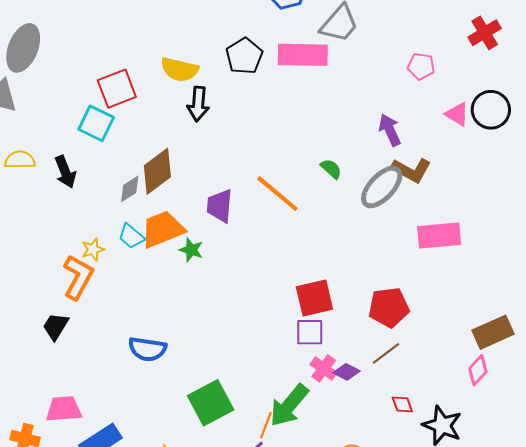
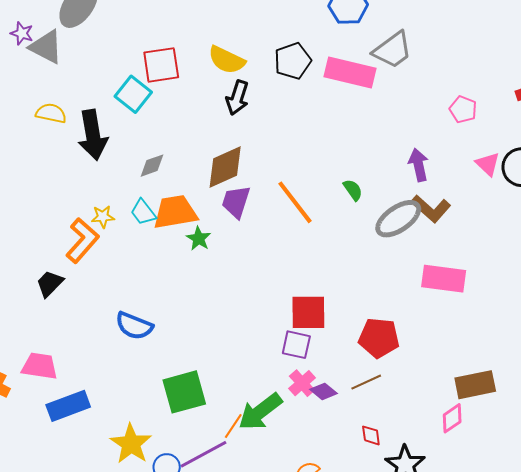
brown diamond: (157, 171) -> (225, 167), moved
black arrow: (65, 172) -> (93, 135), size x1.5

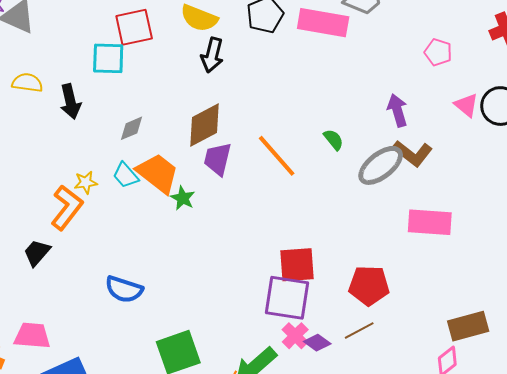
cyan square: (133, 94) -> (108, 58), turned -33
black arrow: (93, 135) -> (70, 102), size x0.7
orange trapezoid: (175, 212) -> (158, 173), turned 51
purple square: (296, 345) -> (287, 298), size x1.6

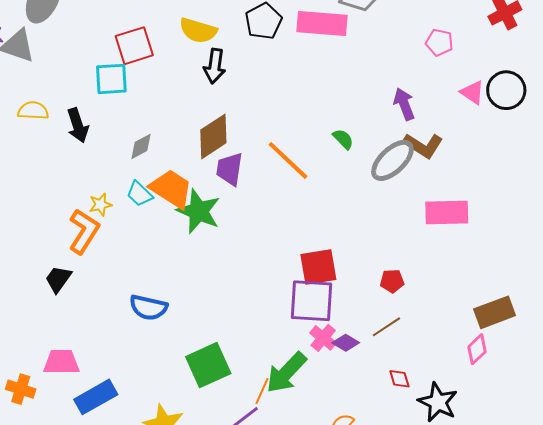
green star: (183, 198) -> (198, 211), size x1.8
red pentagon: (369, 285) -> (392, 281), size x0.6

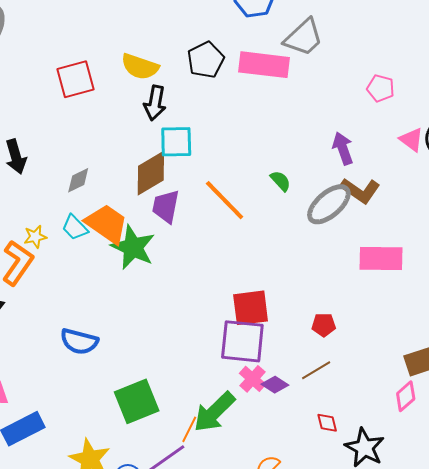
cyan square: (111, 79) -> (176, 142), moved

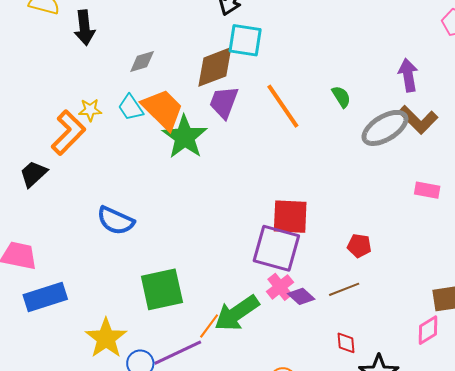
pink rectangle: (381, 258) -> (427, 190), size x0.6

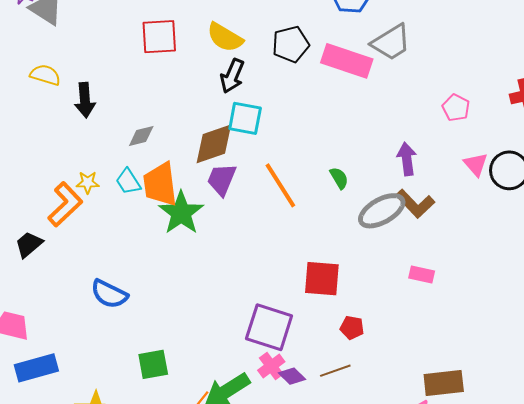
orange trapezoid: (163, 109) -> (160, 184), turned -144
red square: (290, 217) -> (322, 279), moved
green square: (162, 289) -> (153, 364), size x0.7

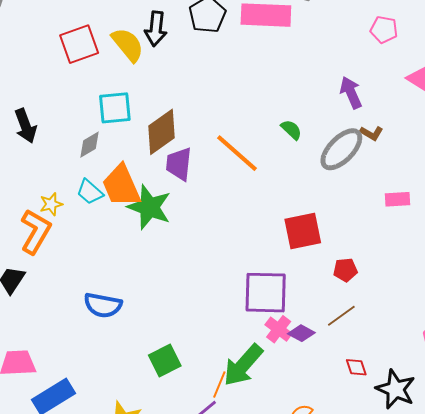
yellow semicircle: (225, 37) -> (128, 45), moved, turned -144
black arrow: (232, 76) -> (156, 29), moved
cyan square: (245, 118) -> (115, 108), moved
brown L-shape: (415, 204) -> (372, 133), size x0.6

